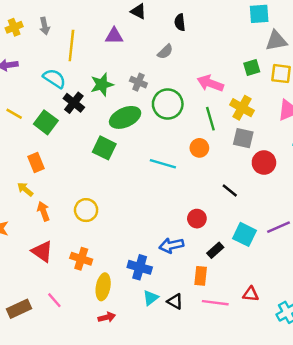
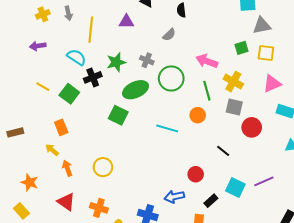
black cross: (74, 103) -> (93, 77), turned 30

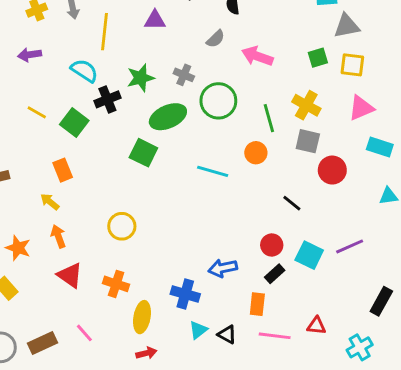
pink arrow: (207, 61) -> (257, 56), moved
orange arrow: (67, 168) -> (58, 236), moved
red circle: (196, 174) -> (272, 245), moved

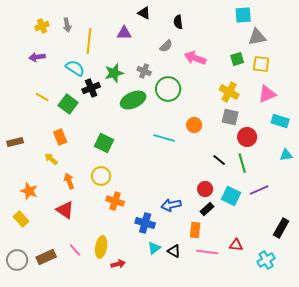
green line: (269, 118) -> (242, 163), moved
green square: (143, 153) -> (104, 143), moved
orange arrow: (58, 236) -> (69, 181), moved
orange cross: (116, 284) -> (115, 201), moved
yellow ellipse: (142, 317) -> (101, 247), moved

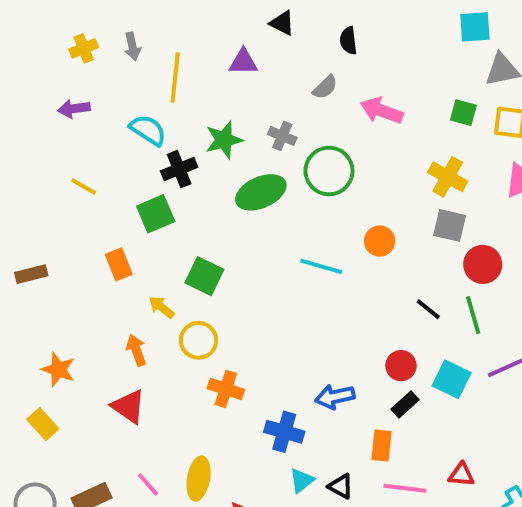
green square: (237, 59) -> (463, 113), turned 32
green square: (68, 104) -> (156, 214), moved, turned 30
yellow arrow: (51, 159) -> (162, 307), moved

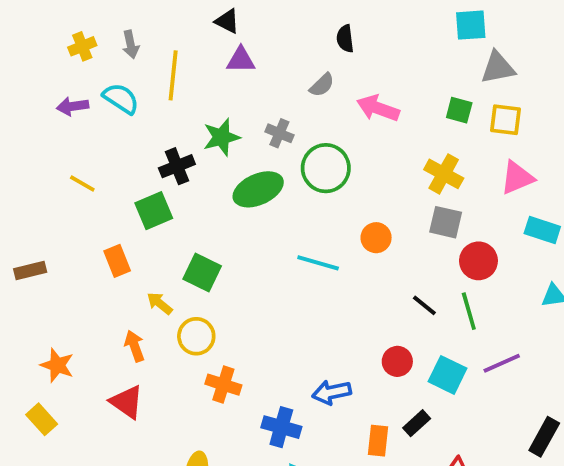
black triangle: (282, 23) -> (227, 21), moved
cyan semicircle: (148, 130) -> (121, 99), moved
black rectangle: (405, 405) -> (417, 423), moved

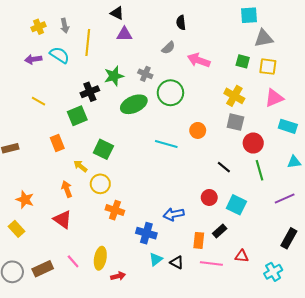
green line: (469, 311) -> (259, 170), moved
purple line: (502, 363) -> (285, 199), moved

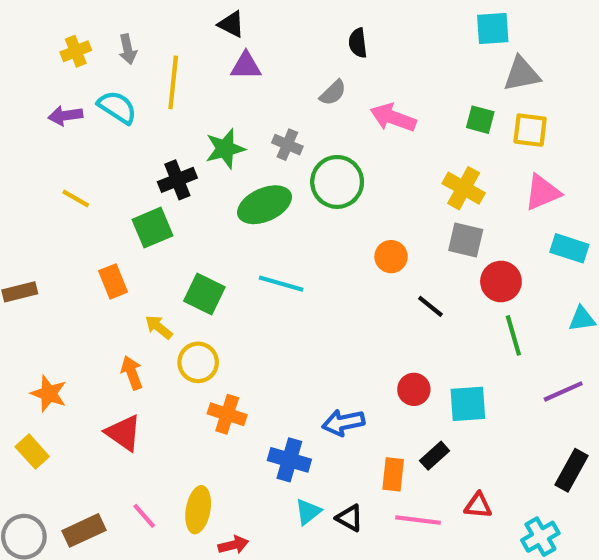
cyan line: (166, 144) -> (281, 284), moved
black line: (224, 167) -> (430, 306), moved
cyan square: (236, 205) -> (468, 404), turned -30

